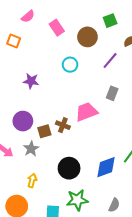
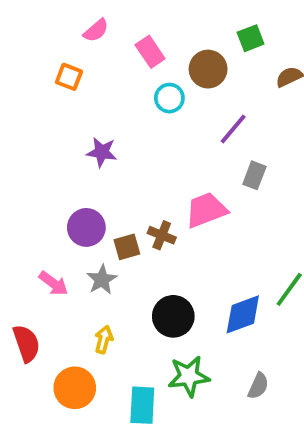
purple line: (110, 61) -> (233, 129), moved
cyan circle: (70, 65) -> (169, 98), moved

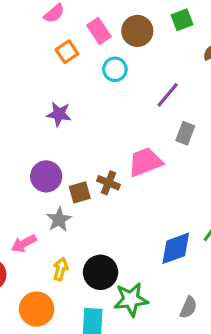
brown circle: (208, 69) -> (137, 31), moved
orange square: (69, 77) -> (67, 52), moved, turned 35
pink arrow: (53, 283) -> (24, 244), moved, turned 115
black circle: (173, 316) -> (101, 272), moved

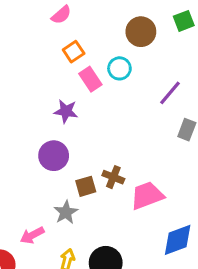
pink rectangle: (99, 31) -> (90, 79), moved
pink trapezoid: (145, 162) -> (147, 195), moved
purple circle: (46, 176) -> (54, 156), moved

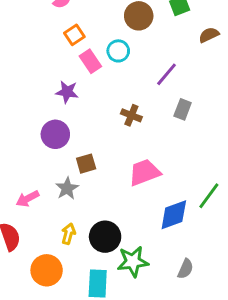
brown cross: (113, 177) -> (131, 115), moved
pink arrow: (32, 235) -> (28, 199), moved

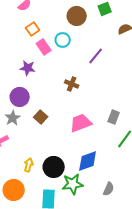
gray rectangle: (183, 109) -> (114, 117), moved
brown square: (86, 164) -> (41, 117), turned -32
gray star: (67, 188) -> (13, 118), moved
blue diamond: (174, 215) -> (88, 161), moved

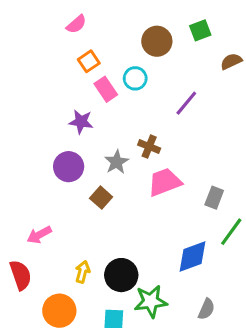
gray star: (13, 118) -> (117, 162), moved
pink trapezoid: (81, 123) -> (165, 182), moved
blue diamond: (88, 161) -> (192, 256), moved

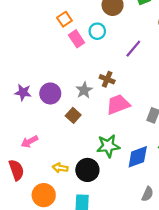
purple star: (81, 122) -> (23, 92), moved
yellow arrow: (83, 272) -> (60, 168), turned -96
green star: (151, 301) -> (108, 146), moved

